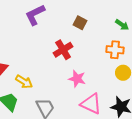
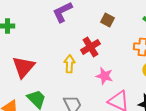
yellow arrow: (24, 82) -> (69, 64), moved, turned -120

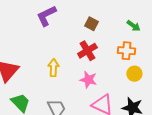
red cross: (90, 47) -> (87, 51), moved

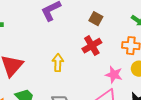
pink star: (88, 80) -> (114, 75), moved

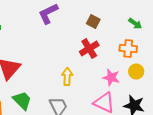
yellow arrow: (58, 63) -> (67, 76), moved

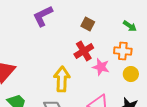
yellow arrow: (67, 76) -> (62, 79), size x1.4
pink star: (111, 78) -> (101, 67), moved

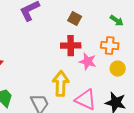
red cross: (84, 51) -> (71, 46), turned 30
yellow arrow: (62, 79) -> (61, 84), moved

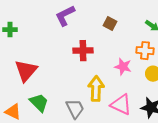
red cross: (71, 46) -> (83, 51), moved

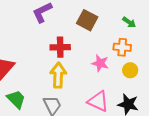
brown square: (110, 24) -> (87, 20), size x1.5
yellow arrow: (96, 89) -> (58, 75), moved

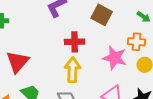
pink star: (100, 63) -> (115, 58), size x1.4

